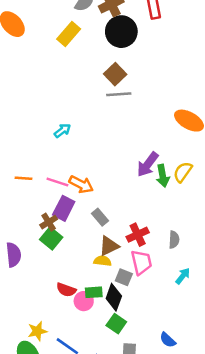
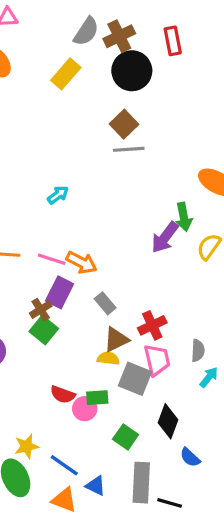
green arrow: (163, 176) -> (184, 217), moved
gray semicircle: (174, 240) -> (198, 351), moved
gray square: (124, 277) -> (135, 379), size x1.5
black diamond: (114, 297) -> (168, 421), moved

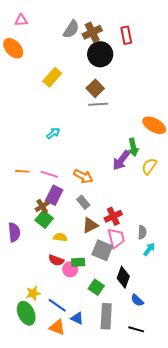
yellow rectangle: (66, 74) -> (52, 77), moved
orange arrow: (82, 262) -> (83, 176), moved
yellow semicircle: (108, 358) -> (60, 237), moved
black line: (170, 503) -> (136, 329), moved

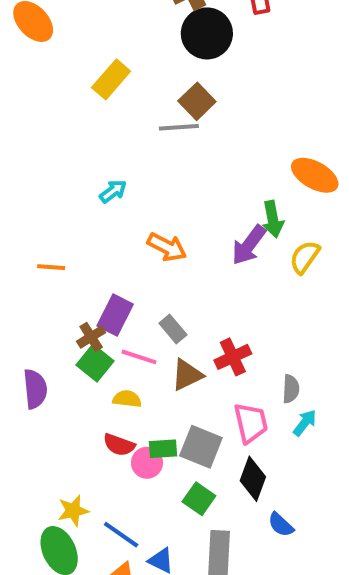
gray line: (98, 104) -> (179, 127), moved
pink line: (49, 174) -> (139, 357), moved
orange arrow: (83, 176) -> (167, 247), moved
pink trapezoid: (116, 238) -> (251, 423), moved
gray square: (102, 250) -> (201, 447), moved

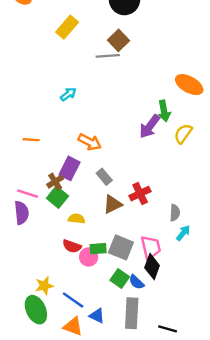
orange arrow: (167, 247) -> (90, 142), moved
pink line: (139, 357) -> (28, 194), moved
pink trapezoid: (251, 423) -> (151, 247), moved
blue semicircle: (281, 525) -> (136, 282), moved

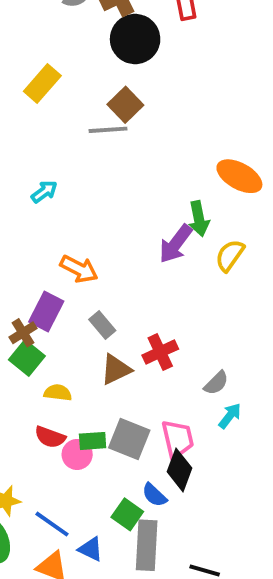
gray semicircle: (175, 213) -> (216, 383), turned 42
green square: (120, 279) -> (127, 514), moved

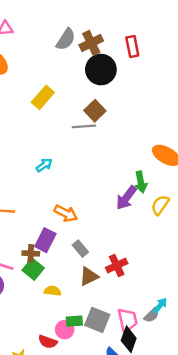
brown cross: (23, 333) -> (31, 253), turned 35
gray semicircle: (216, 383) -> (152, 315), moved
red semicircle: (50, 437) -> (48, 342), moved

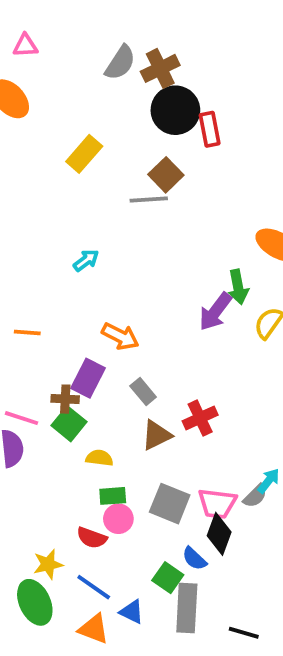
red rectangle: (132, 47) -> (210, 129), moved
pink trapezoid: (128, 320) -> (217, 504), turned 110
green rectangle: (74, 321) -> (113, 496), moved

